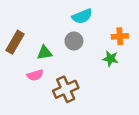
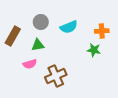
cyan semicircle: (82, 16) -> (69, 27), moved
gray circle: (74, 41) -> (41, 22), moved

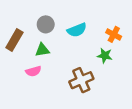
orange cross: (102, 31) -> (114, 34), turned 32
brown cross: (56, 76) -> (81, 80), moved

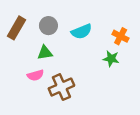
brown rectangle: (14, 40) -> (17, 28), moved
brown cross: (81, 80) -> (61, 87), moved

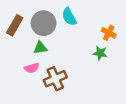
gray circle: (48, 26) -> (44, 23), size x1.5
cyan semicircle: (82, 32) -> (69, 17), moved, turned 84

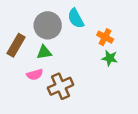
brown rectangle: (15, 25) -> (16, 45), moved
orange cross: (109, 33) -> (105, 37), moved

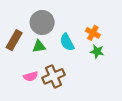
cyan semicircle: (76, 18) -> (67, 42), moved
pink semicircle: (35, 75) -> (31, 76), moved

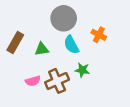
gray circle: (42, 23) -> (64, 18), moved
green star: (97, 52) -> (82, 70), moved

